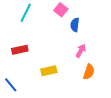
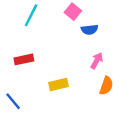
blue semicircle: (75, 25) -> (90, 30), turned -104

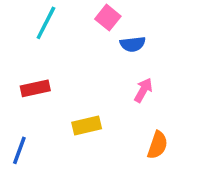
orange semicircle: (106, 86) -> (157, 145), moved
blue line: (13, 101) -> (19, 150), turned 60

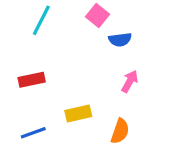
orange semicircle: (157, 145) -> (120, 131), moved
blue line: (19, 150) -> (33, 133), moved, turned 50

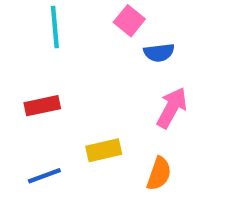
cyan line: (41, 20) -> (55, 27), turned -32
pink arrow: (130, 81) -> (172, 108), size x1.4

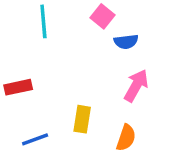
red rectangle: (42, 106) -> (18, 87), moved
yellow rectangle: (104, 150) -> (82, 119), turned -68

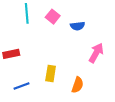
pink square: (102, 16) -> (53, 17), moved
pink arrow: (136, 86) -> (96, 53), moved

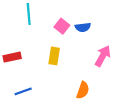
pink square: (53, 17) -> (62, 26), moved
yellow rectangle: (51, 74) -> (54, 56), moved

